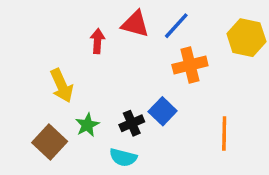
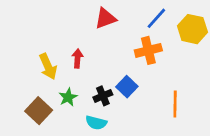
red triangle: (135, 24) -> (106, 18), turned -35
blue line: (176, 26) -> (156, 18), moved
red arrow: (98, 41) -> (77, 58), moved

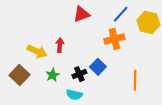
yellow arrow: (48, 66) -> (37, 51), turned -42
brown square: (39, 111) -> (20, 75), moved

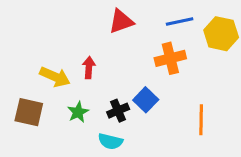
blue line: (121, 14) -> (180, 21), turned 36
brown square: (20, 75) -> (29, 112), turned -30

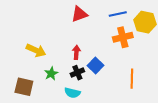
orange cross: (170, 58) -> (123, 37), moved
red arrow: (89, 68) -> (76, 52), moved
brown square: (29, 112) -> (24, 87), moved

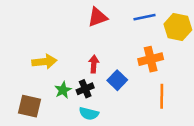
orange cross: (123, 37) -> (151, 59), moved
yellow arrow: (36, 50) -> (44, 62), turned -30
black cross: (77, 73) -> (85, 89), moved

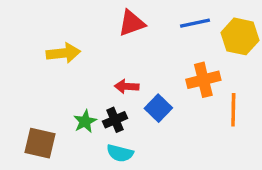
yellow arrow: (44, 62) -> (63, 53), moved
red arrow: (94, 64) -> (127, 86), turned -91
orange line: (162, 96) -> (233, 110), moved

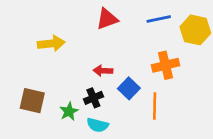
orange line: (233, 110) -> (155, 106), moved
green star: (85, 121) -> (69, 111), moved
brown square: (40, 143) -> (32, 101), moved

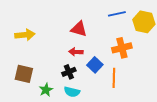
red triangle: (107, 19) -> (79, 29), moved, turned 36
yellow arrow: (51, 43) -> (25, 35), moved
green star: (69, 111) -> (46, 90), moved

